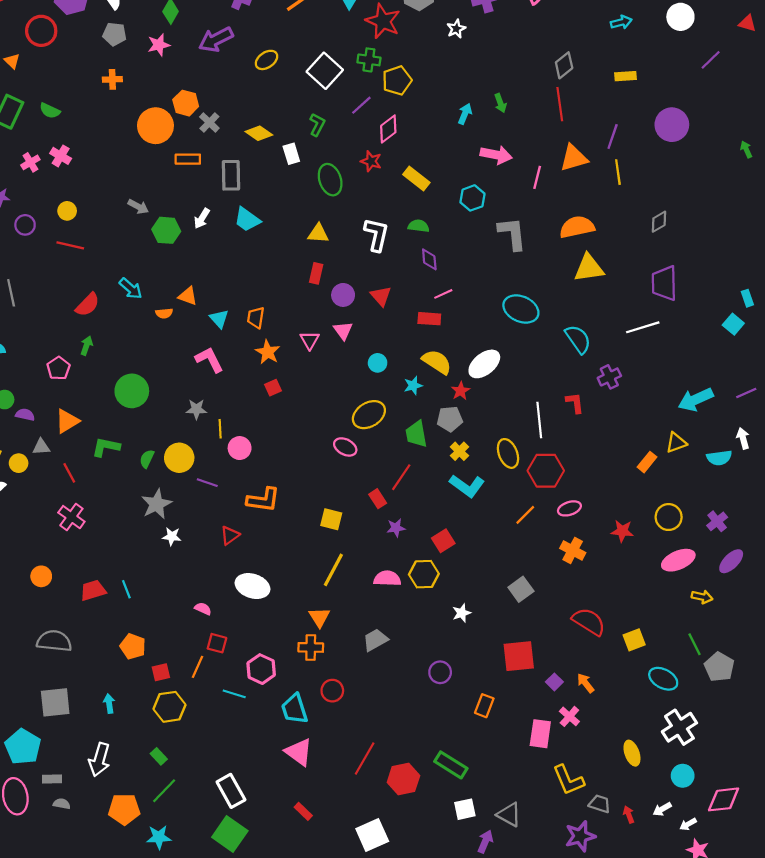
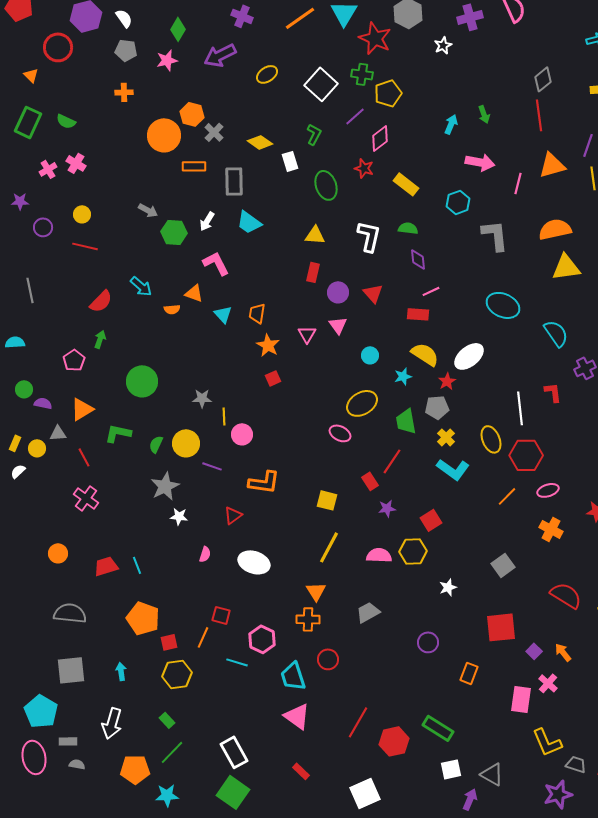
pink L-shape: (209, 360) -> (216, 263), moved
pink semicircle: (203, 609) -> (205, 554), moved, turned 84
orange pentagon: (133, 646) -> (143, 618), size x1.4

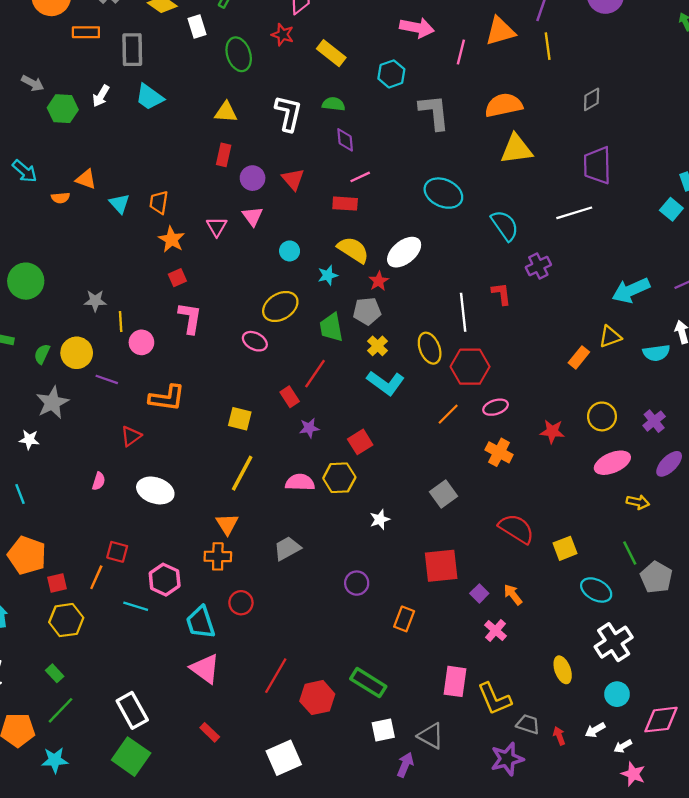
pink L-shape: (216, 263) -> (190, 318), moved, turned 36
white star: (179, 516) -> (29, 440), moved
pink rectangle: (521, 699) -> (455, 681), moved

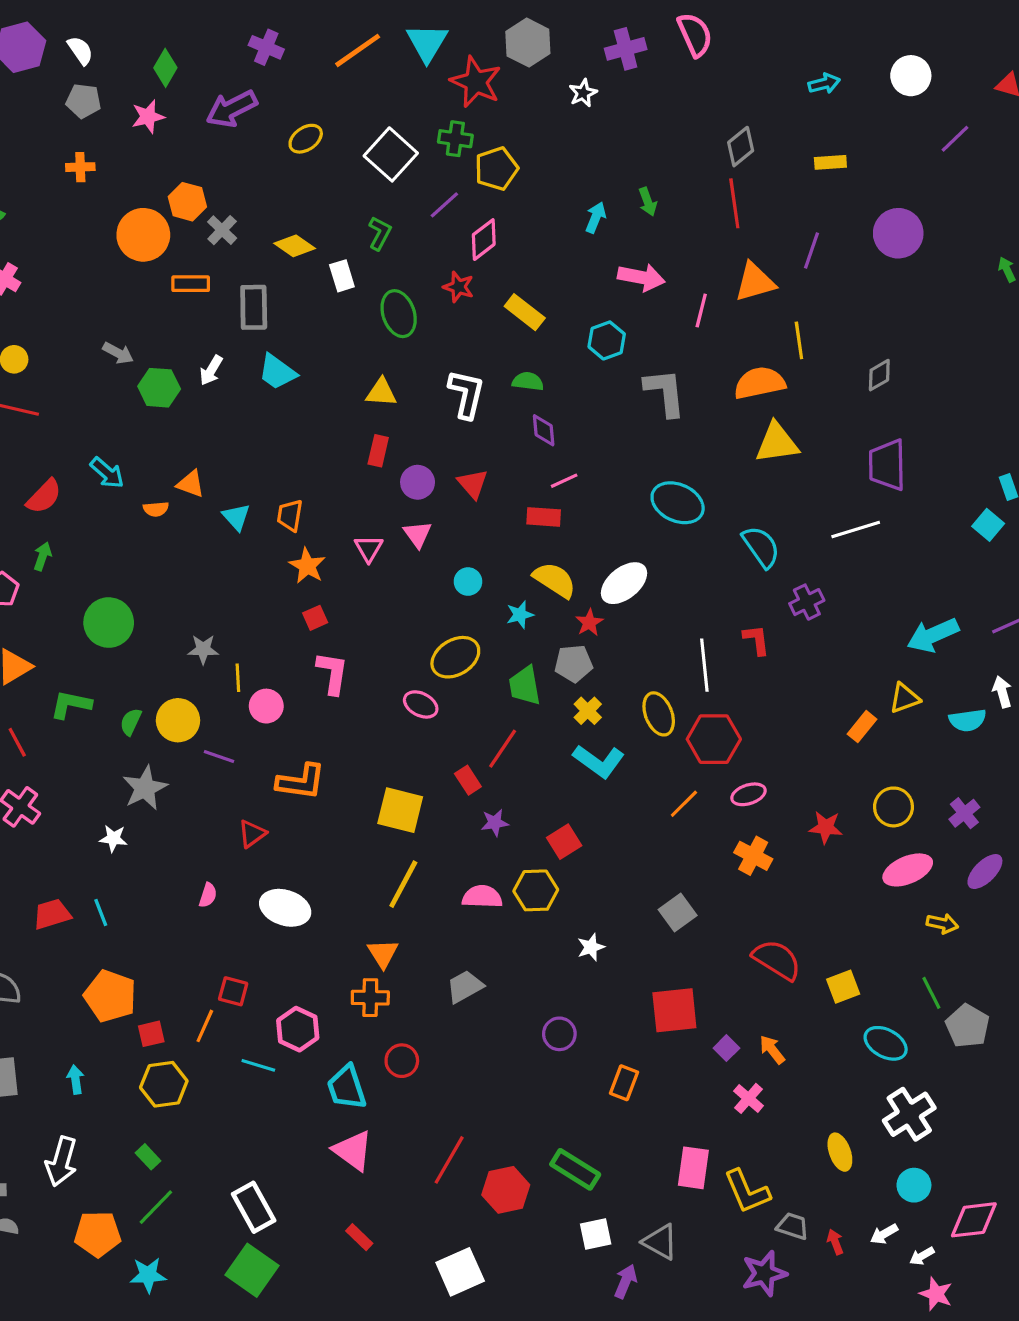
yellow line: (548, 46) -> (799, 340), moved
yellow square: (240, 419) -> (400, 810), size x1.4

